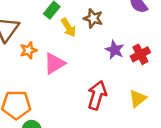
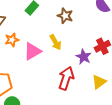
yellow arrow: (68, 27) -> (55, 42), moved
purple star: (115, 50) -> (84, 57), moved

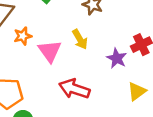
pink triangle: (32, 51) -> (50, 51), turned -36
red arrow: (66, 78) -> (74, 89), moved, turned -90

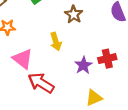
pink triangle: (50, 51) -> (23, 59), moved, turned -30

